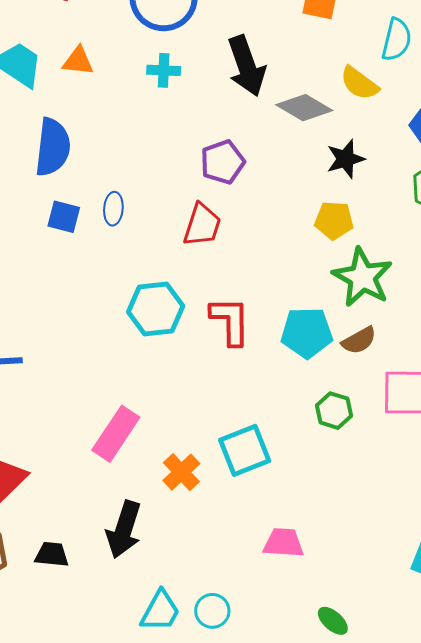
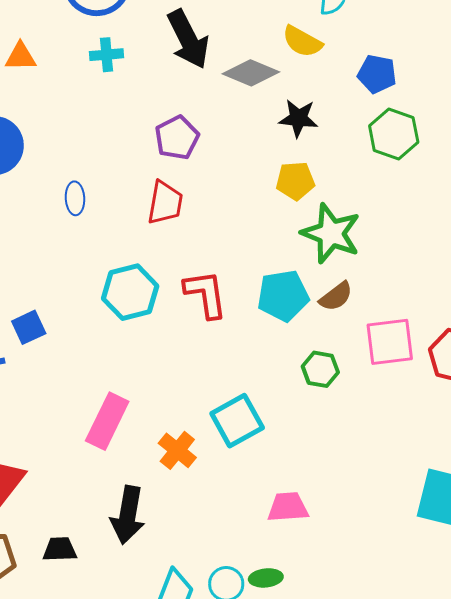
black star: (345, 159) -> (298, 118), turned 30
blue square: (64, 217) -> (29, 327), moved, turned -32
green ellipse: (333, 621) -> (266, 578), moved, turned -40

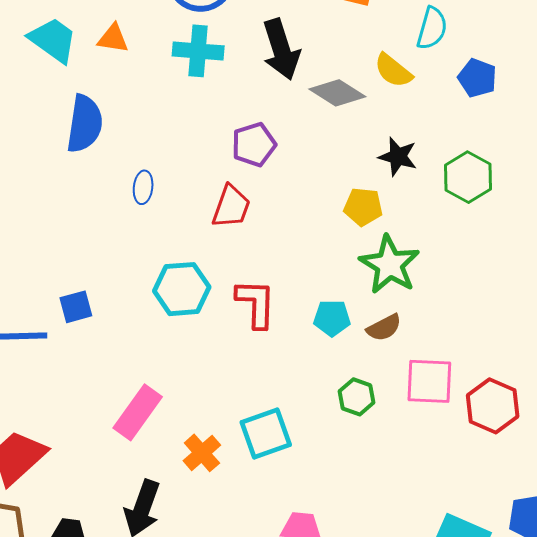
cyan cross: (107, 55) -> (198, 51), size x1.5
blue pentagon: (377, 74) -> (477, 78), moved
black star: (298, 118) -> (398, 157), moved
cyan pentagon: (283, 296) -> (332, 318), size x0.7

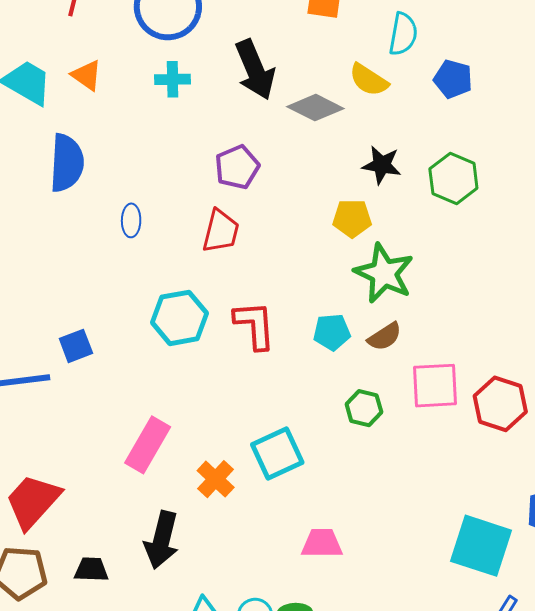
orange triangle: (113, 39) -> (87, 75), turned 32
cyan cross: (198, 51) -> (173, 79), size x0.7

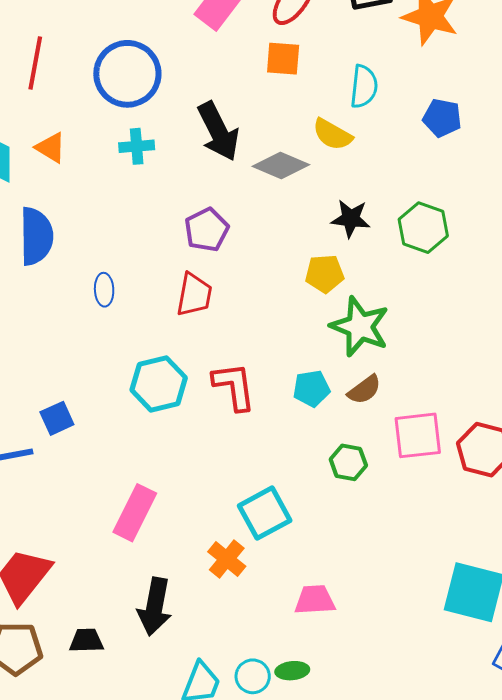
blue pentagon: (453, 79) -> (442, 118), moved
orange cross: (216, 479) -> (227, 559), moved

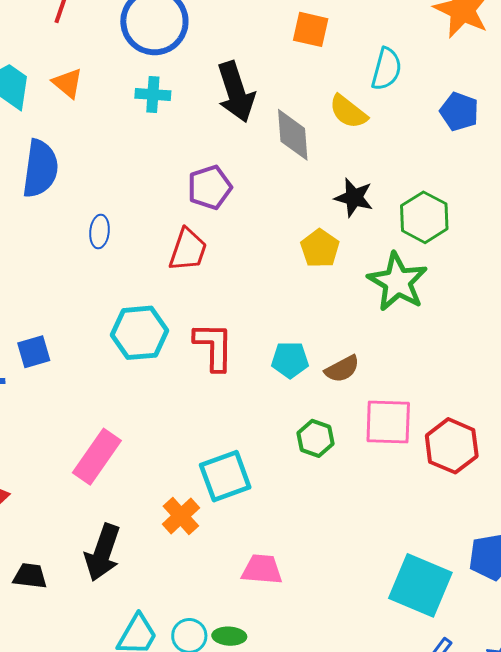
gray diamond: (281, 165) -> (293, 135), turned 54
yellow pentagon: (325, 274) -> (320, 248), turned 30
green star: (360, 327) -> (398, 282), moved

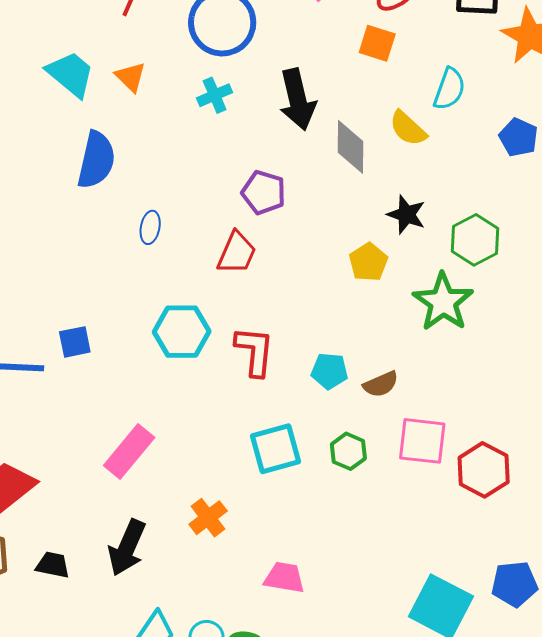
cyan cross: (153, 94) -> (215, 95), turned -32
purple pentagon: (210, 187) -> (264, 192), turned 30
cyan square: (225, 476) -> (275, 449), moved

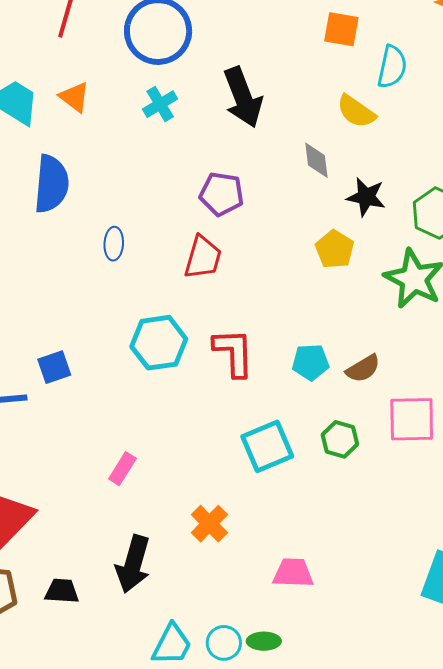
orange square: (377, 43) -> (341, 29), moved
gray diamond: (351, 147) -> (316, 160), moved, size x0.7
pink rectangle: (129, 452) -> (122, 469), size x0.6

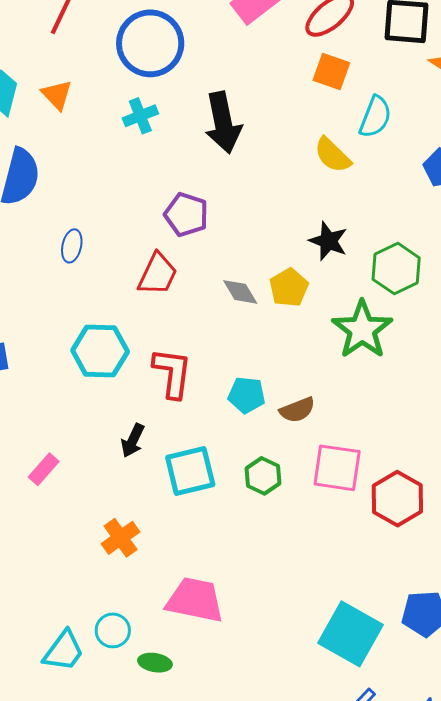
gray diamond: (316, 160) -> (240, 292), moved, turned -33
black arrow: (133, 564) -> (133, 441), moved, size x0.6
pink trapezoid: (293, 573) -> (195, 600), size x1.4
cyan circle: (224, 643) -> (113, 630), moved

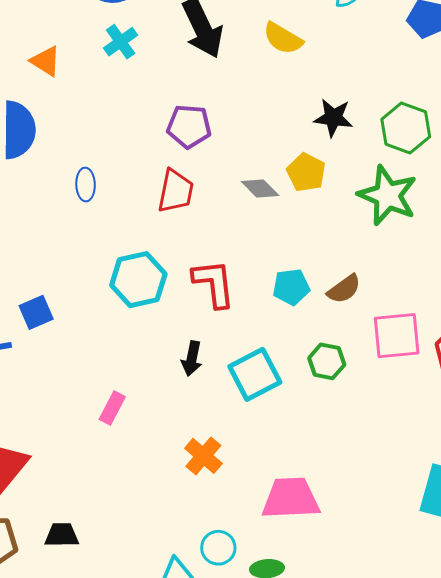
orange triangle: (57, 95) -> (46, 61), moved
yellow semicircle: (333, 155) -> (283, 38), moved

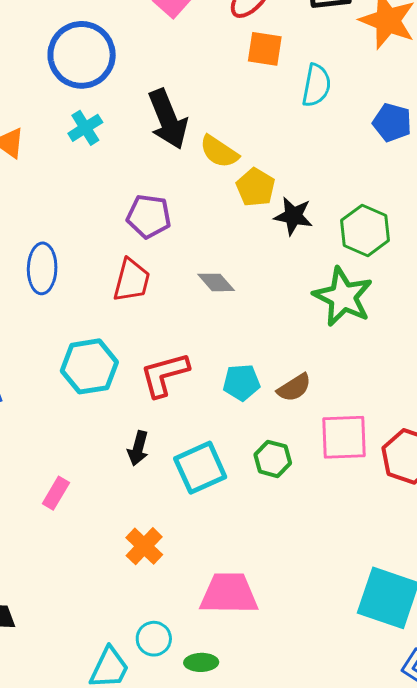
yellow semicircle: (283, 38) -> (219, 152), moved
yellow pentagon: (306, 172) -> (256, 187), moved
blue ellipse: (86, 185) -> (42, 268), size x1.5
red L-shape: (214, 283) -> (164, 375), turned -102

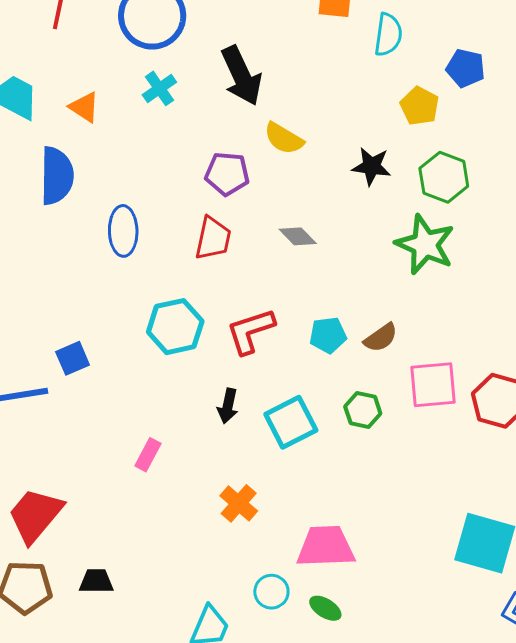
yellow semicircle: (219, 152) -> (284, 138), moved
yellow pentagon: (256, 187) -> (420, 106), moved
cyan circle: (154, 639) -> (271, 592), moved
green ellipse: (201, 662) -> (325, 608), moved, turned 36

